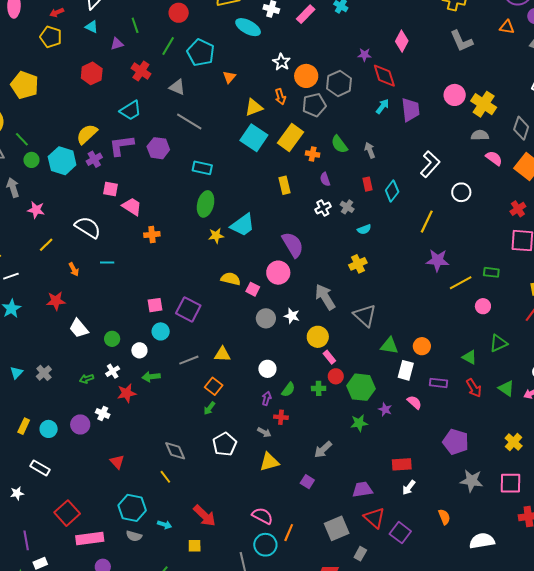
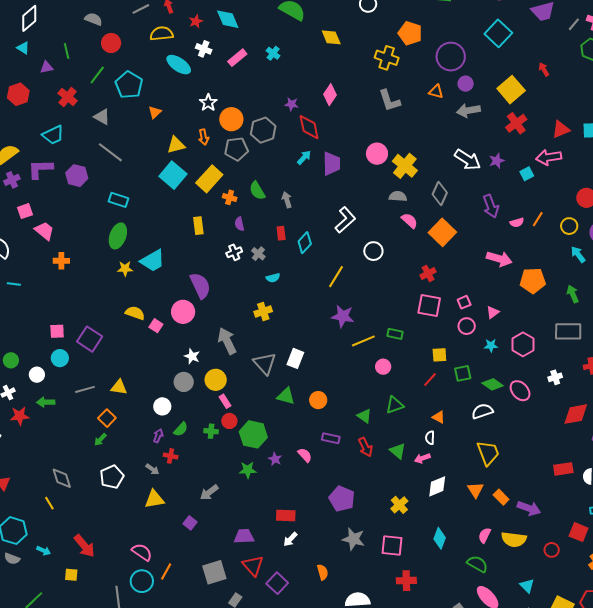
pink square: (111, 189) -> (25, 211), turned -35
gray circle: (266, 318) -> (184, 382), moved
white rectangle: (406, 370) -> (295, 358), moved

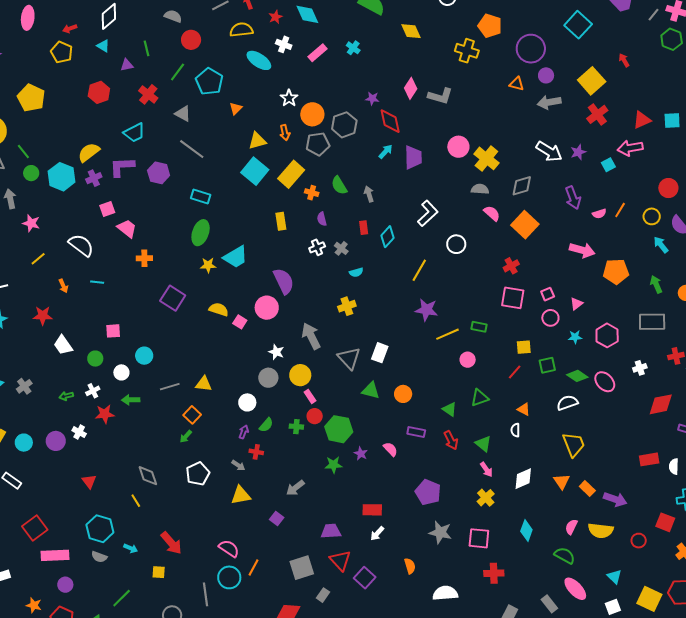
gray L-shape: (390, 101) -> (440, 96), moved, turned -55
gray diamond: (440, 194) -> (522, 186), turned 50
pink square: (57, 331) -> (113, 331), moved
purple square: (90, 339) -> (173, 298), moved
pink arrow: (422, 458) -> (486, 470), moved, turned -105

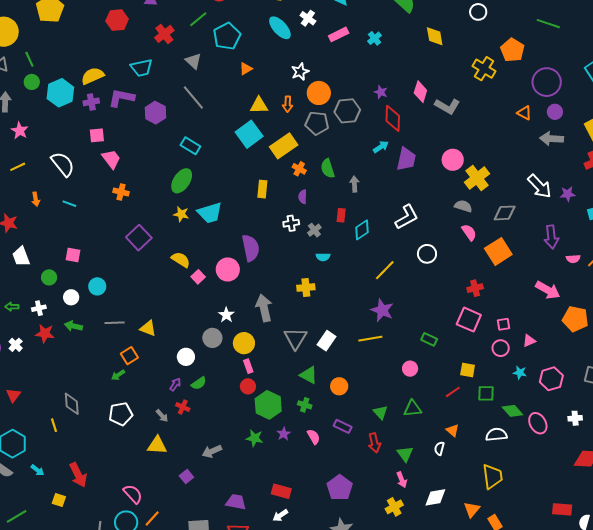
pink diamond: (411, 88) -> (420, 92), turned -30
yellow line: (447, 334) -> (370, 339), moved
green cross: (296, 427) -> (305, 405), moved

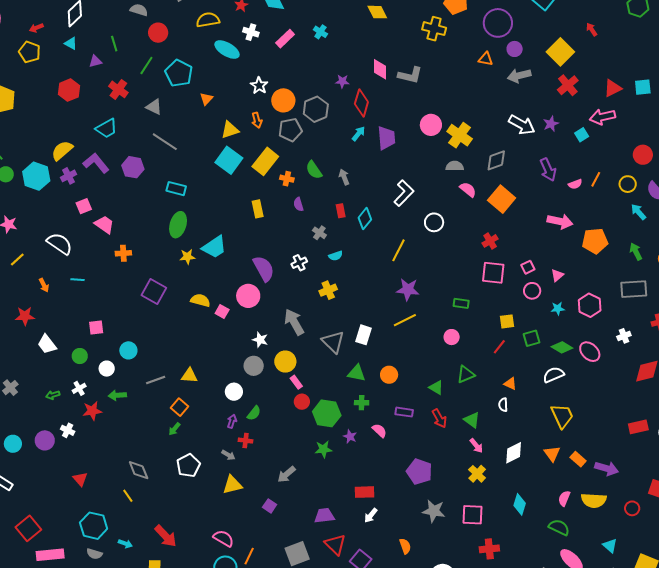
purple L-shape: (121, 98) -> (96, 163), turned 56
red diamond: (393, 118) -> (361, 103), turned 32
white cross: (291, 223) -> (299, 263), moved

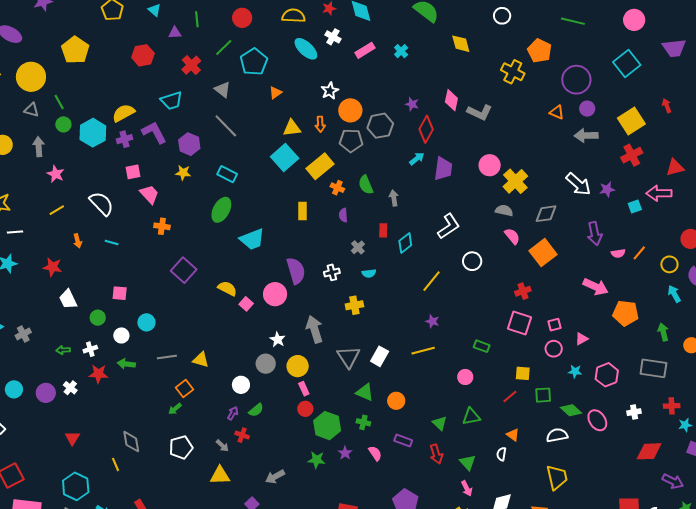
yellow star: (187, 257) -> (183, 173), moved
purple star: (408, 289) -> (432, 321), size x0.6

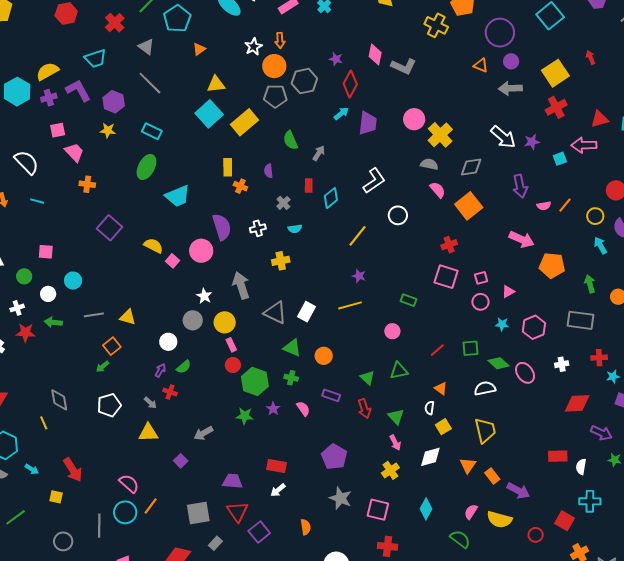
orange arrow: (320, 124) -> (280, 40), moved
orange cross: (337, 188) -> (240, 186), moved
gray arrow: (394, 198) -> (319, 153), turned 42
gray triangle: (348, 357) -> (275, 313), turned -30
yellow square: (523, 373) -> (443, 427), moved, turned -35

